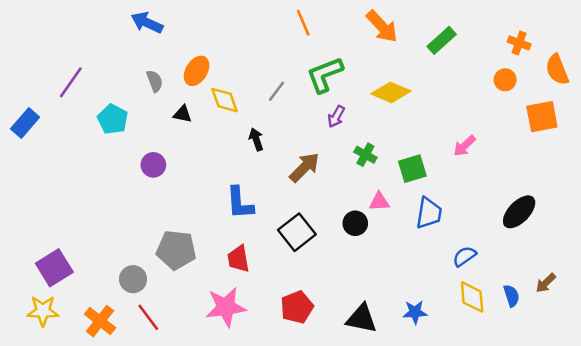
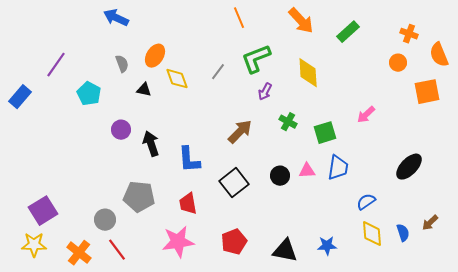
yellow diamond: (391, 92) -> (308, 73), turned 64
black arrow: (256, 139) -> (151, 144), moved, size x1.4
pink triangle: (379, 202) -> (307, 171), moved

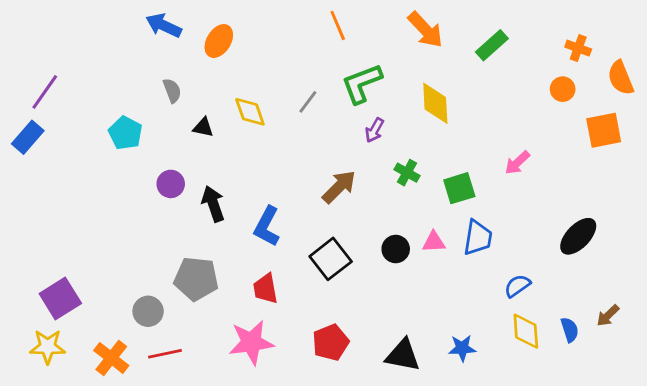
orange ellipse: (155, 56) -> (219, 41), moved
purple line: (56, 65) -> (45, 92), moved
blue L-shape: (189, 160) -> (267, 226), turned 32
red line: (117, 250) -> (165, 354), turned -65

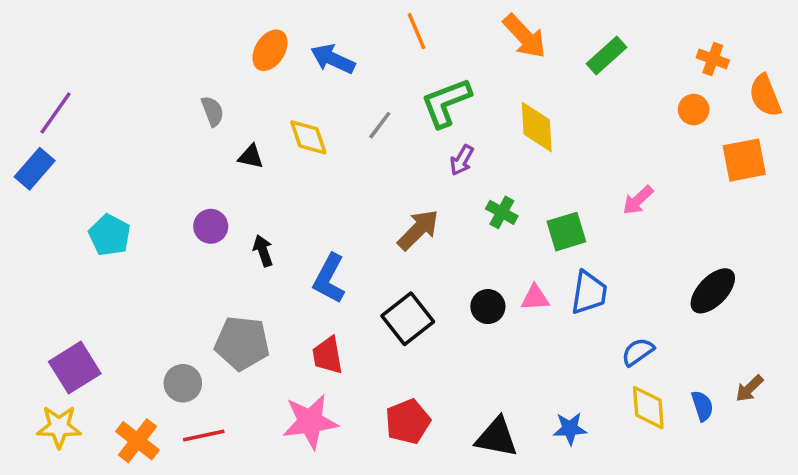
blue arrow: (164, 25) -> (333, 59), moved
cyan pentagon: (125, 133) -> (110, 235), moved
black arrow: (213, 204) -> (263, 251), size x0.7

